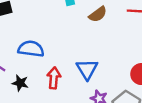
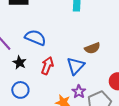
brown semicircle: (98, 14) -> (92, 48), moved

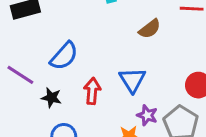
blue semicircle: (35, 38) -> (64, 56), turned 125
brown semicircle: (92, 48) -> (150, 29), moved

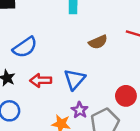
red arrow: (92, 91) -> (41, 80), turned -110

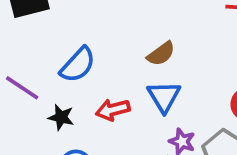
brown semicircle: (98, 42) -> (161, 54), moved

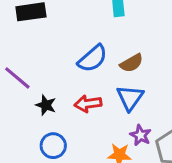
blue semicircle: (78, 65) -> (92, 59), moved

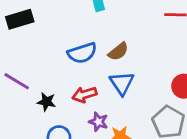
blue semicircle: (92, 59) -> (82, 53), turned 32
purple star: (140, 135) -> (98, 122), moved

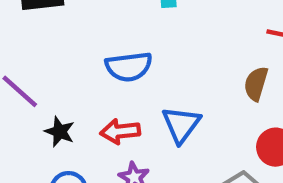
brown semicircle: (118, 52) -> (256, 84), moved, turned 135

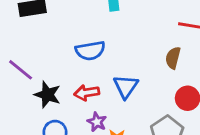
black star: (60, 132) -> (47, 95), size x1.4

